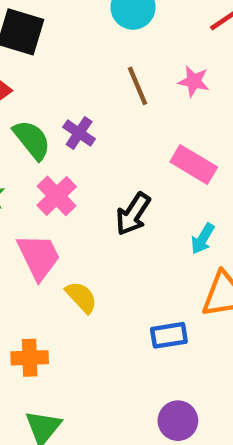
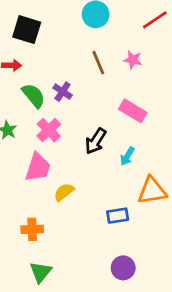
cyan arrow: (203, 239) -> (127, 156), moved
pink trapezoid: (39, 257) -> (38, 167), turned 44
yellow semicircle: (81, 297) -> (64, 192), turned -85

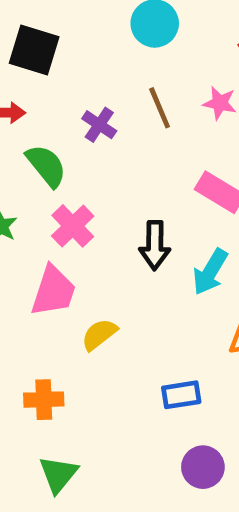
purple cross: (63, 92) -> (99, 125), moved
black arrow: (96, 141) -> (155, 245), turned -32
cyan arrow: (127, 156) -> (210, 272), size x1.4
blue rectangle: (118, 216) -> (181, 395), moved

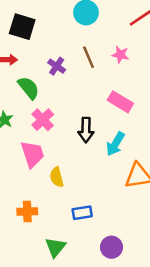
pink trapezoid: (53, 291) -> (32, 154), turned -36
yellow semicircle: (99, 334) -> (57, 177), turned -66
blue rectangle: (181, 395) -> (82, 213), moved
green triangle: (58, 474) -> (55, 247), moved

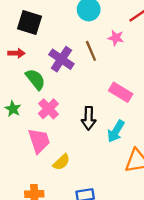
pink star: (120, 55) -> (116, 38), moved
purple cross: (57, 66) -> (61, 59), size x1.5
yellow semicircle: (57, 177) -> (61, 162), turned -120

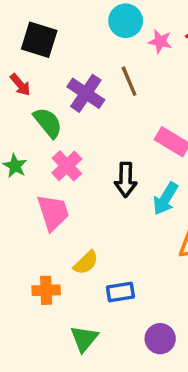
pink star: (116, 38) -> (160, 41), moved
red arrow: (16, 53) -> (20, 85), turned 49
yellow semicircle: (61, 162) -> (86, 263), moved

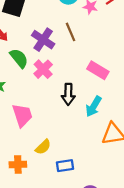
pink cross: (67, 166) -> (43, 69), moved

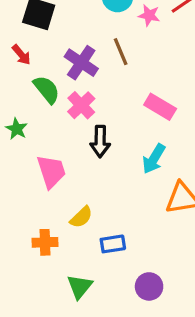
black arrow: (68, 94) -> (100, 141), moved

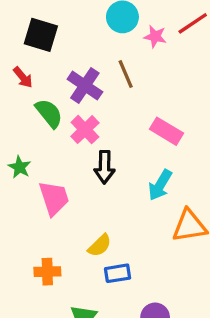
green star: (17, 129) -> (20, 167), moved
yellow semicircle: (81, 217) -> (100, 246), moved

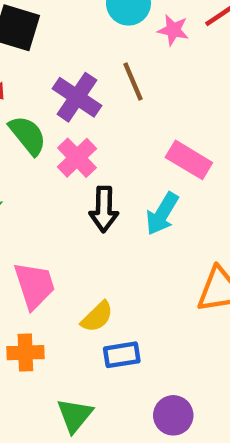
cyan arrow: (160, 185) -> (162, 214), moved
pink trapezoid: (54, 198) -> (34, 285), moved

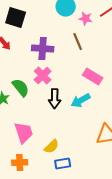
brown line: (133, 82) -> (78, 42), moved
purple cross: (77, 97) -> (43, 49), turned -30
green semicircle: (28, 135) -> (21, 88), moved
cyan arrow: (162, 214) -> (81, 101), turned 30

